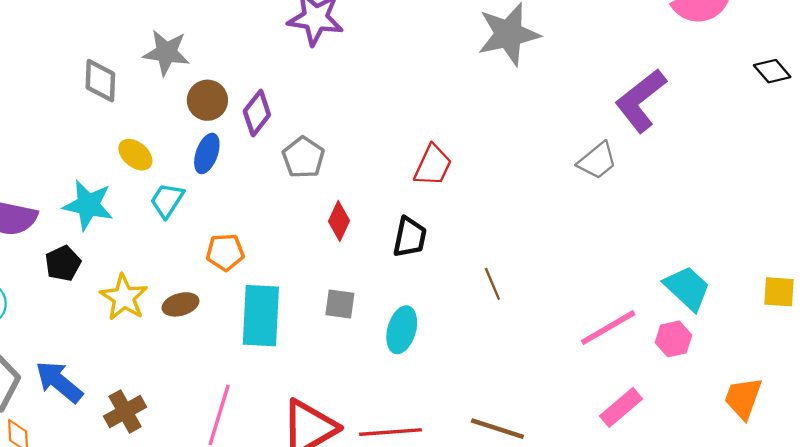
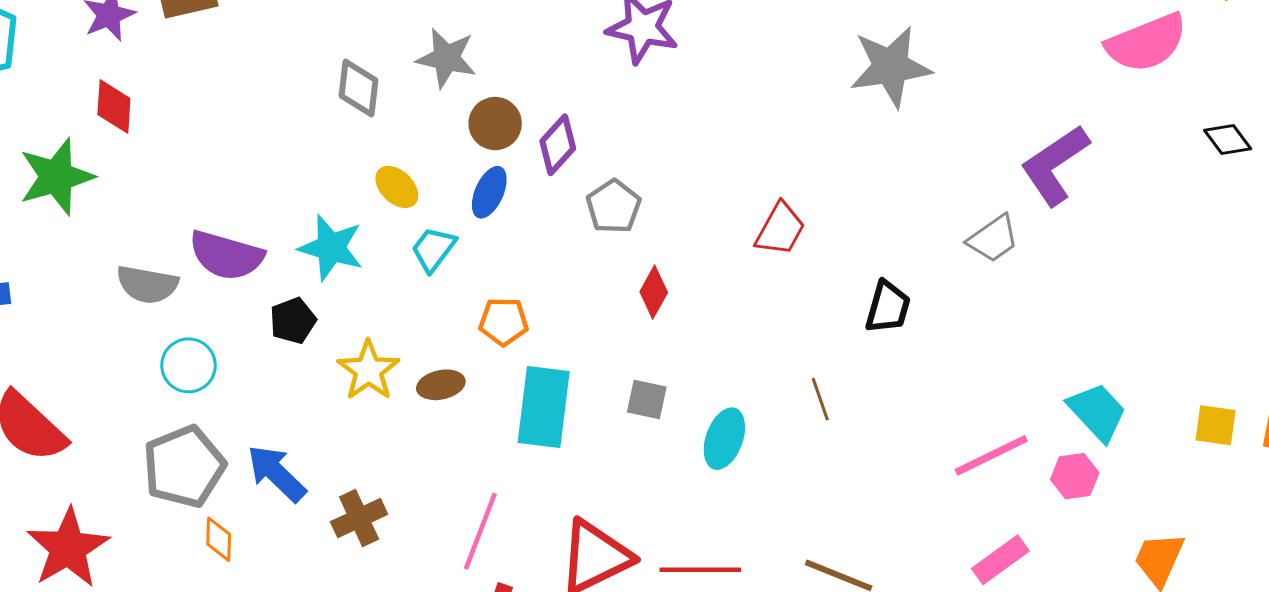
black trapezoid: (410, 237) -> (888, 307), moved
brown line: (492, 284) -> (820, 399), moved

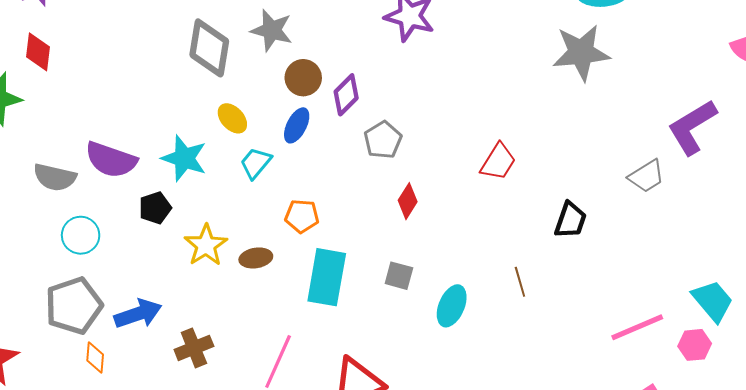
gray diamond: (359, 88) -> (209, 48), size x1.4
blue arrow: (277, 473) -> (138, 314), turned 114

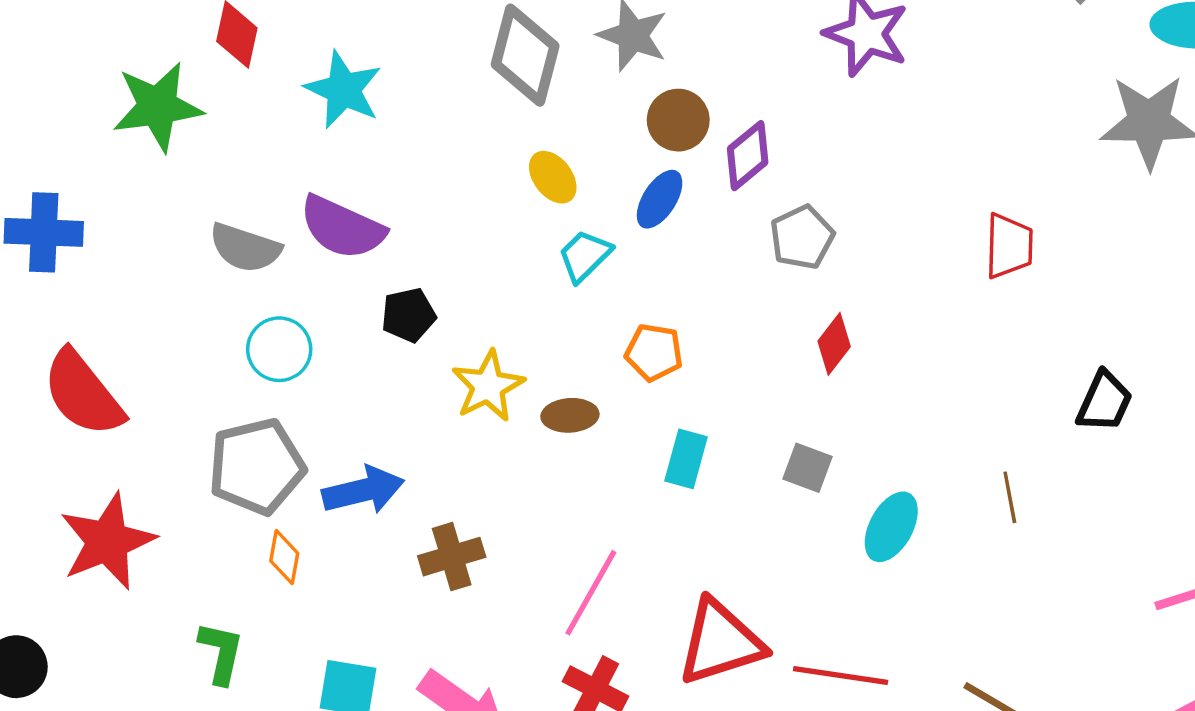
cyan star: (184, 158) -> (343, 90), moved
red trapezoid: (498, 162) -> (1009, 246), moved, turned -36
cyan rectangle: (327, 277) -> (686, 459), size x0.6

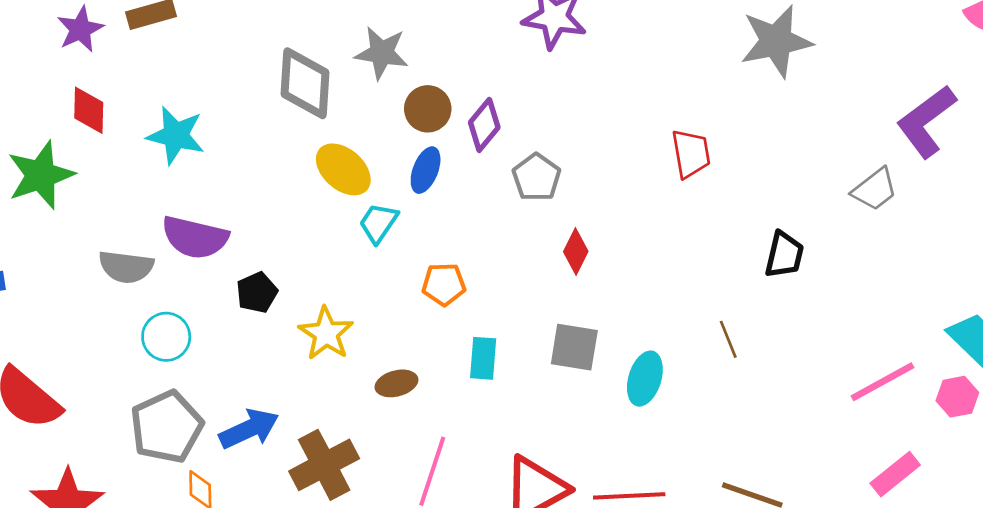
yellow ellipse: (553, 177) -> (343, 169), size x1.4
brown ellipse: (570, 415) -> (396, 383), moved
gray square: (808, 468) -> (574, 347), size x1.4
brown cross: (452, 557) -> (324, 465), size x1.4

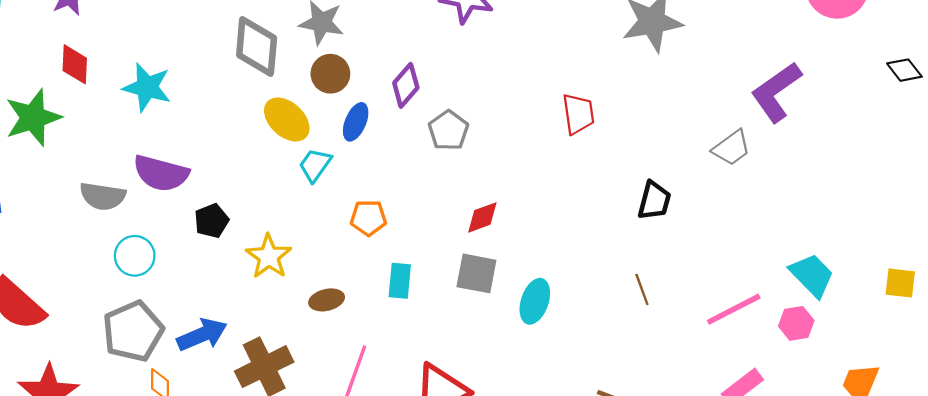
brown circle: (428, 109) -> (330, 74), moved
red diamond: (576, 252) -> (482, 217), moved, turned 42
brown line: (728, 339) -> (642, 289), moved

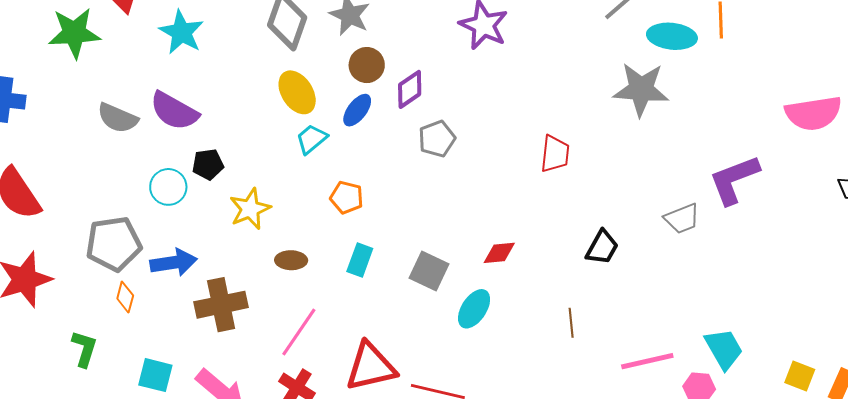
brown circle: (330, 74) -> (367, 65), moved
red diamond: (482, 217) -> (499, 253), moved
cyan circle: (135, 256) -> (168, 187), moved

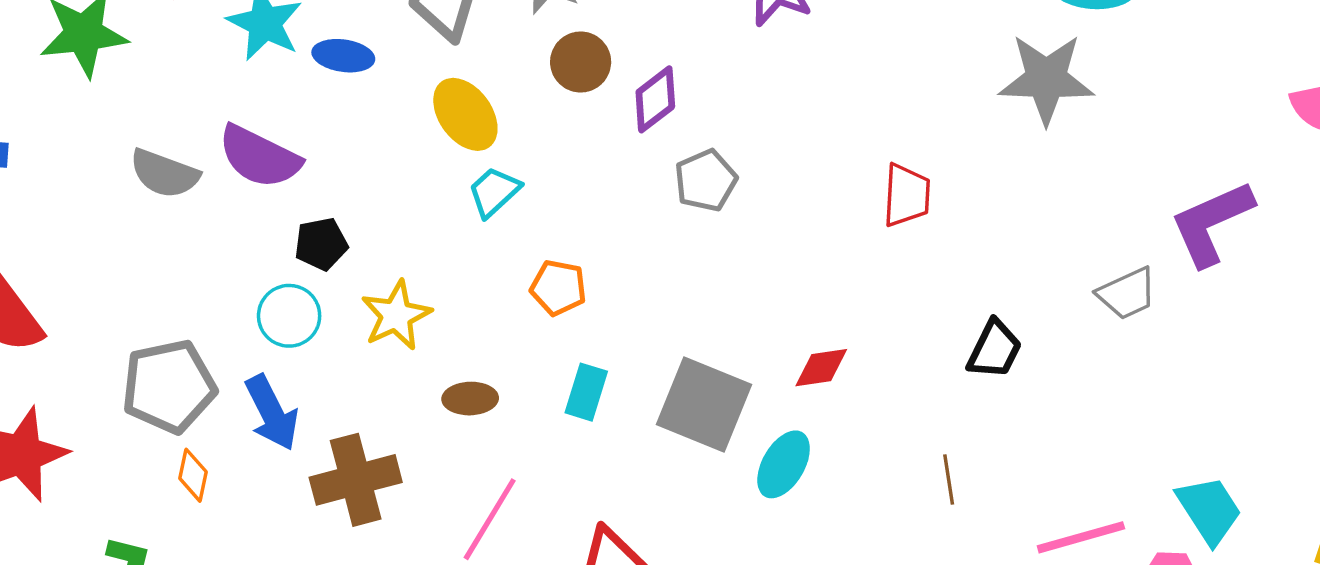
blue ellipse: (357, 110) -> (343, 56), moved, turned 64
cyan circle: (168, 187) -> (289, 316), moved
blue arrow: (174, 262) -> (272, 413), turned 75
gray square: (429, 271) -> (704, 405), size x1.4

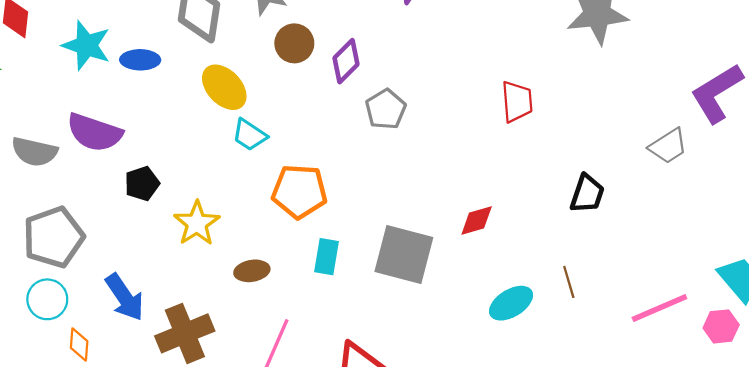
cyan trapezoid: (494, 192) -> (249, 135), turned -96
orange pentagon: (558, 288) -> (299, 191), size x1.5
cyan circle: (289, 316) -> (47, 299), moved
gray pentagon: (169, 386) -> (54, 237), moved
cyan ellipse: (784, 464) -> (511, 303), moved, turned 36

